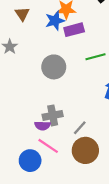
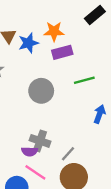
blue star: (55, 21) -> (28, 43), moved
gray cross: (53, 115) -> (40, 141), turned 30

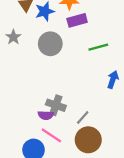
gray circle: (41, 91) -> (50, 44), moved

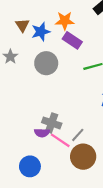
purple rectangle: (77, 20) -> (72, 40), turned 48
pink line: (51, 135) -> (60, 140), moved

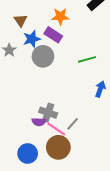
blue star: (41, 32) -> (32, 39), moved
purple rectangle: (72, 40) -> (53, 35), moved
brown circle: (83, 157) -> (58, 147), moved

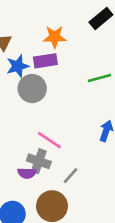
purple rectangle: (53, 35) -> (45, 61), turned -42
green line: (87, 59) -> (100, 78), moved
pink line: (56, 129) -> (49, 140), moved

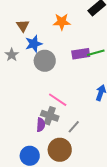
purple rectangle: (45, 61) -> (81, 54), moved
purple semicircle: (27, 173) -> (41, 125), turned -88

